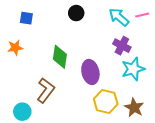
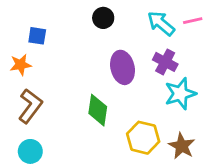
blue square: (26, 18) -> (37, 36), moved
green diamond: (60, 57) -> (98, 110), moved
purple ellipse: (90, 72) -> (122, 67), moved
brown L-shape: (46, 90) -> (30, 106), moved

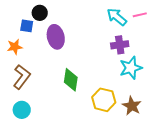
black circle: (103, 18) -> (40, 13), moved
purple cross: (165, 62) -> (120, 45), turned -36
purple ellipse: (122, 67) -> (56, 37), moved

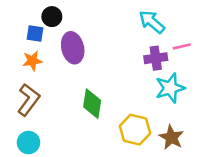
pink line: (140, 15) -> (182, 46), moved
orange star: (15, 47) -> (32, 61), moved

